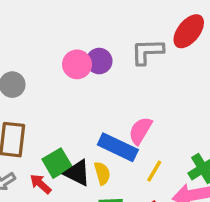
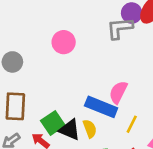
purple circle: (99, 61) -> (132, 13), moved

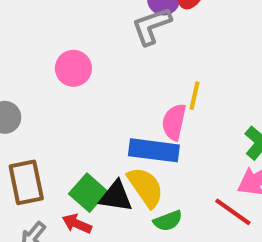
yellow line: (132, 124) -> (195, 96), moved
yellow semicircle: (90, 129) -> (146, 187), size x1.5

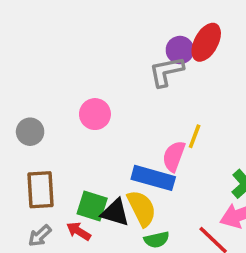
pink circle: (73, 68) -> (95, 114), moved
green square: (88, 193) -> (92, 206), turned -32

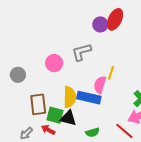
gray L-shape: (166, 72) -> (81, 52), moved
brown rectangle: (40, 190) -> (38, 104), moved
yellow semicircle: (142, 208) -> (70, 97), moved, turned 30

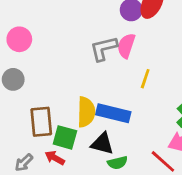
pink circle: (54, 63) -> (19, 39), moved
pink semicircle: (100, 85) -> (126, 46), moved
black triangle: (68, 118) -> (102, 144), moved

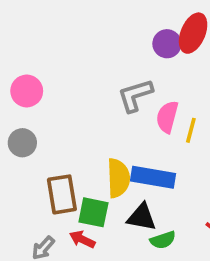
pink semicircle: (126, 46) -> (167, 117), moved

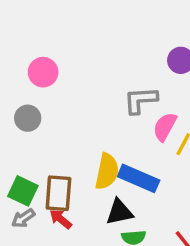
brown rectangle: (62, 194) -> (58, 193), moved
green square: (93, 212) -> (23, 191), moved
black triangle: (142, 217) -> (119, 212), turned -36

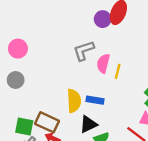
blue rectangle: (139, 178) -> (95, 100), size x0.7
brown rectangle: (58, 193) -> (47, 122), turned -55

